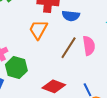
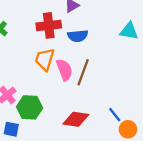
pink semicircle: (89, 46) -> (64, 70), moved

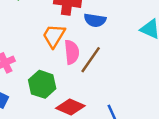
green hexagon: (30, 107) -> (42, 84), moved

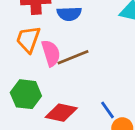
brown line: (91, 60) -> (73, 57), turned 44

